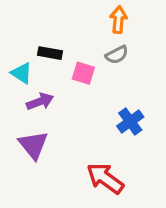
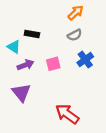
orange arrow: (118, 20) -> (76, 13), turned 42
pink square: (83, 73) -> (53, 64), moved, turned -32
blue cross: (130, 122) -> (85, 60), moved

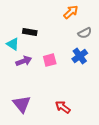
gray semicircle: (75, 35) -> (85, 33), moved
purple triangle: (21, 93) -> (22, 104), moved
red arrow: (67, 114) -> (63, 107), size x0.7

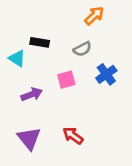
gray semicircle: (85, 33) -> (82, 49), moved
purple arrow: (24, 61) -> (32, 94), moved
red arrow: (63, 107) -> (73, 136), moved

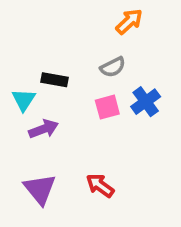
black rectangle: (40, 42) -> (54, 80), moved
cyan triangle: (17, 58) -> (24, 100), moved, turned 30
pink square: (66, 80) -> (107, 107), moved

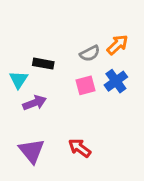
orange arrow: (129, 21) -> (117, 45), moved

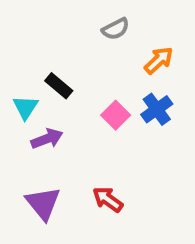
gray semicircle: (90, 53) -> (116, 29), moved
black rectangle: (43, 64) -> (59, 86), turned 30
pink square: (85, 85) -> (116, 115), turned -30

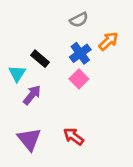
blue cross: (157, 109) -> (80, 53), moved
purple arrow: (47, 139) -> (32, 95), turned -30

